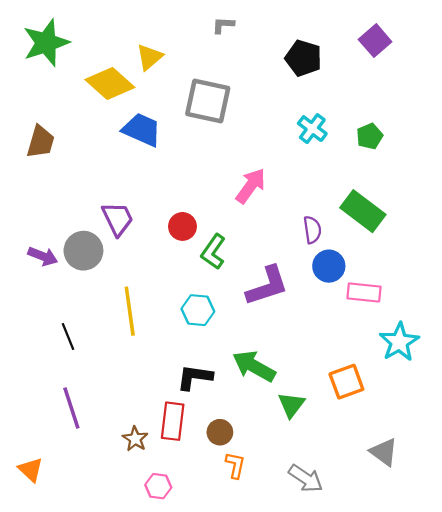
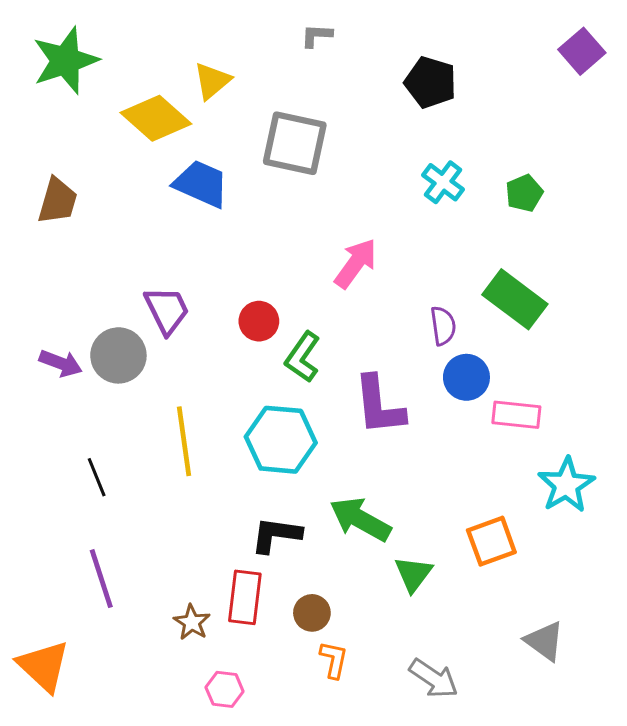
purple square: (375, 41) -> (582, 51), moved
purple L-shape: (267, 286) -> (379, 405), turned 102
cyan hexagon: (198, 310) -> (281, 440), size x1.5
orange triangle: (31, 470) -> (44, 666), size x1.5

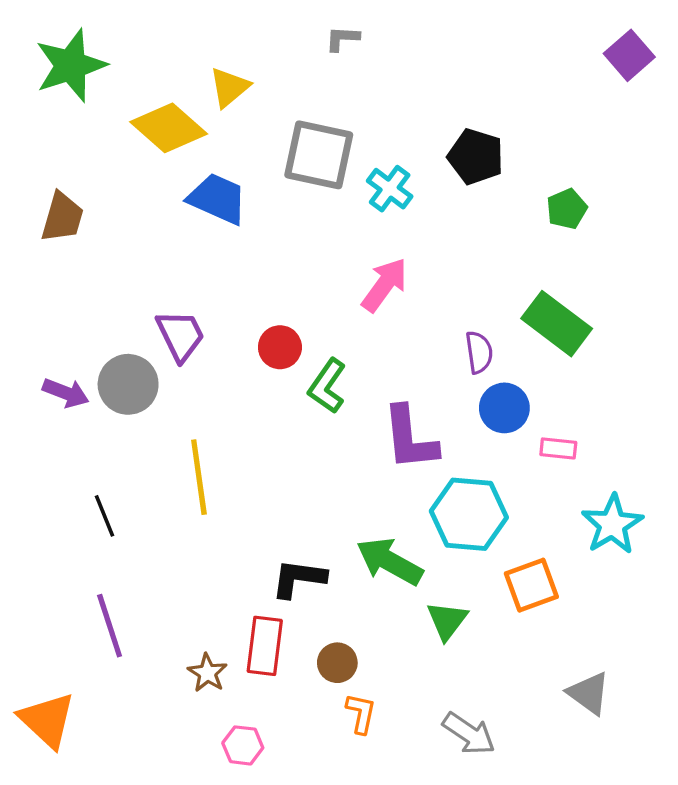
black pentagon: (431, 82) -> (476, 157), moved
cyan cross: (443, 182) -> (390, 189), moved
pink rectangle: (516, 415) -> (558, 448), size x0.7
cyan hexagon: (281, 440) -> (469, 514), moved

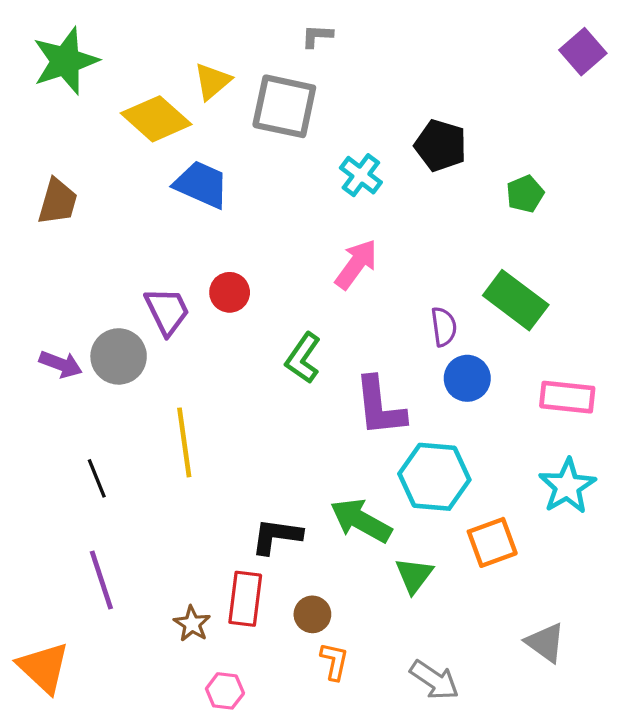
gray square: (319, 155) -> (284, 106), moved
red circle: (280, 347) -> (230, 292), moved
pink rectangle: (558, 448) -> (567, 397), moved, size x1.6

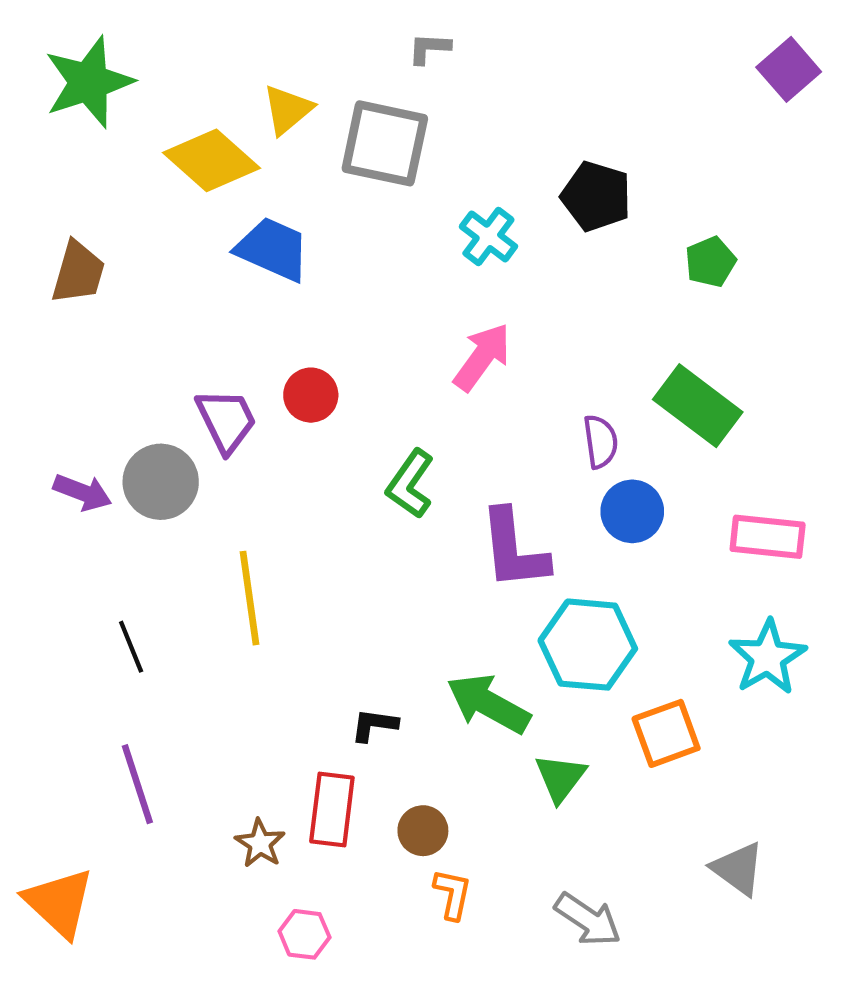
black L-shape: (276, 536) -> (374, 725), size x0.7

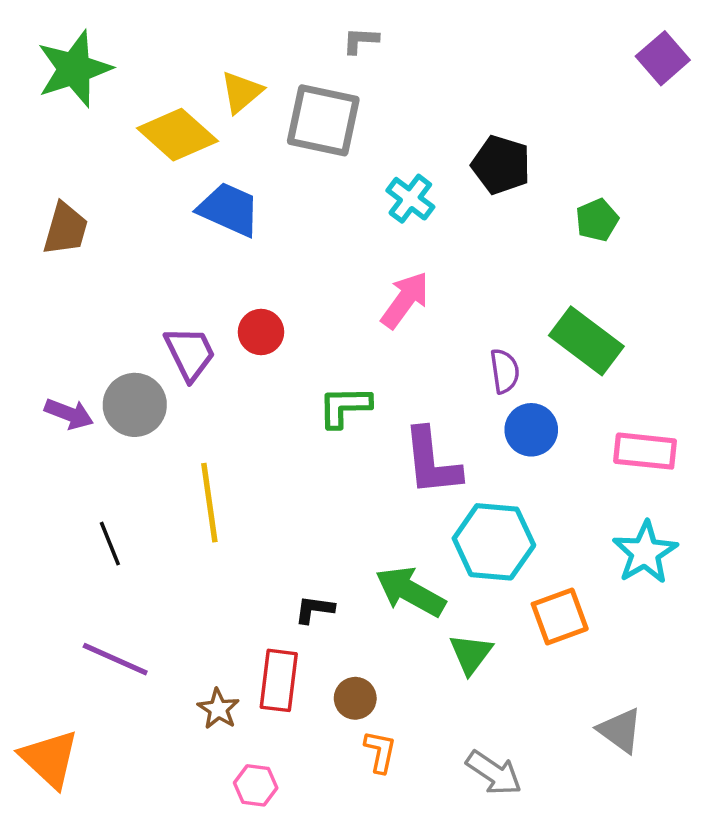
green L-shape: (410, 484) -> (345, 407), turned 54
purple line: (137, 784) -> (115, 659), turned -48

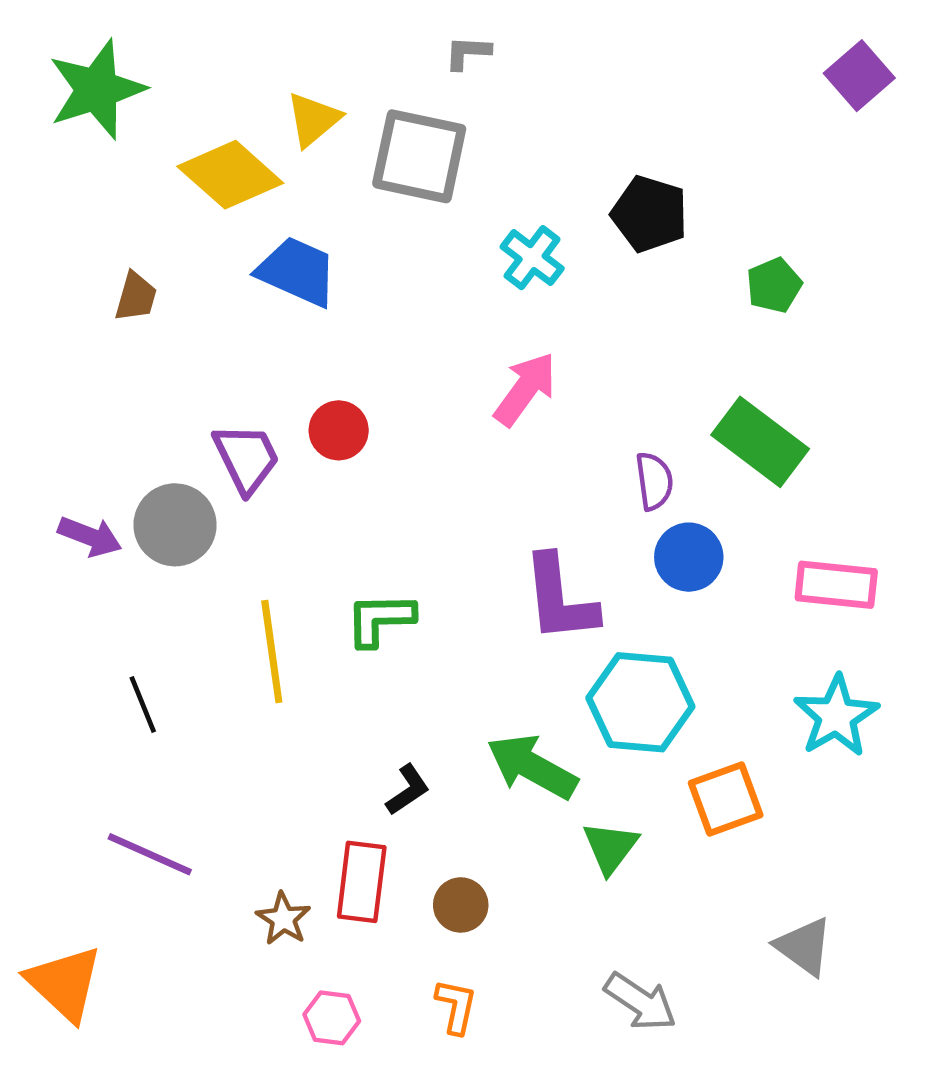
brown trapezoid: (65, 229) -> (136, 297), moved, size x0.7
green L-shape: (345, 407) -> (380, 619), moved
black L-shape: (314, 609) -> (408, 790), turned 138
orange L-shape: (380, 752) -> (456, 1006), moved

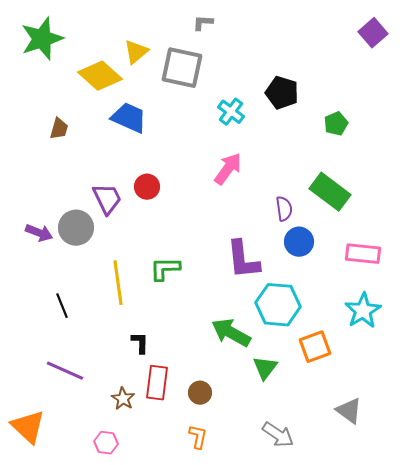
black L-shape: (408, 790) -> (140, 343), moved, turned -55
pink hexagon: (332, 1018) -> (106, 443), moved

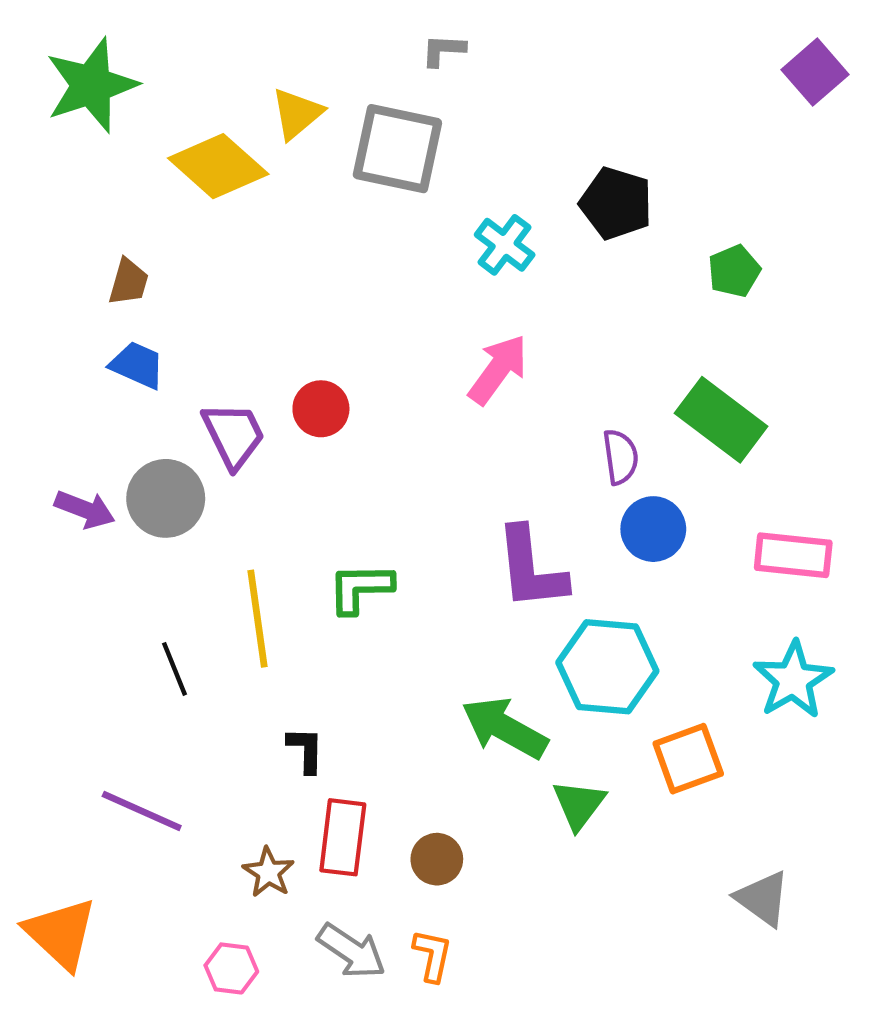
blue trapezoid: (129, 118) -> (137, 365), moved, size x0.7
black line: (62, 306) -> (174, 669), moved
gray arrow: (278, 435) -> (352, 951), moved

